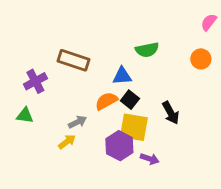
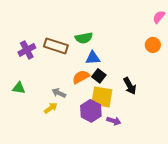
green semicircle: (147, 50) -> (84, 38), moved
purple cross: (35, 81) -> (27, 50), moved
gray arrow: (77, 122) -> (59, 93), turned -128

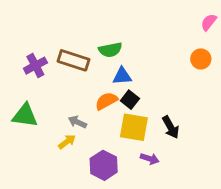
black arrow: (130, 86) -> (171, 127), moved
green triangle: (19, 88) -> (25, 115), size x1.5
purple hexagon: (91, 111) -> (104, 165), moved

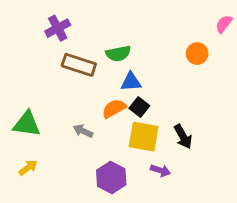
orange circle: (201, 59) -> (197, 54), moved
purple cross: (35, 66) -> (58, 28), moved
yellow arrow: (67, 142) -> (28, 168), moved

